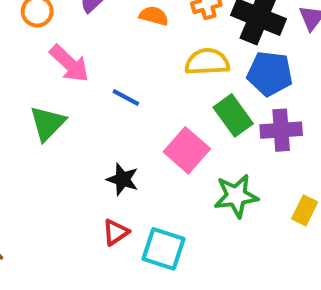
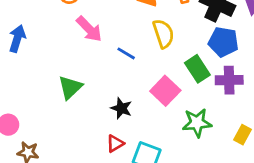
yellow semicircle: (207, 62) -> (163, 34), moved, turned 72
green triangle: (47, 123) -> (70, 87), moved

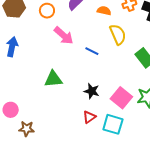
green triangle: (70, 87) -> (53, 79), turned 42
pink square: (165, 91) -> (121, 98), moved

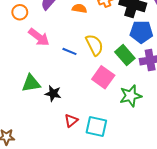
yellow semicircle: (118, 34) -> (94, 45), moved
black star: (92, 91) -> (53, 94), moved
pink square: (121, 98) -> (103, 77), moved

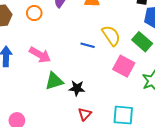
pink arrow: (39, 37) -> (40, 55), moved
red triangle: (71, 121) -> (85, 114), moved

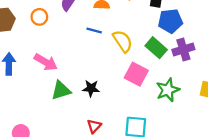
blue line: (88, 45) -> (94, 31), moved
black star: (77, 88) -> (91, 88), moved

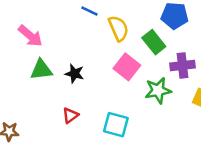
purple cross: (183, 49) -> (183, 66), moved

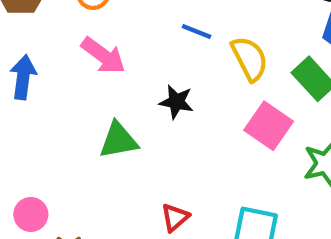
pink arrow: (30, 36) -> (103, 56), moved
black star: (75, 74) -> (176, 102), moved

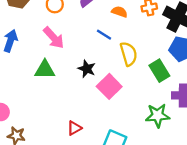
pink square: (269, 126) -> (109, 86), moved
green triangle: (118, 140) -> (45, 70), moved

